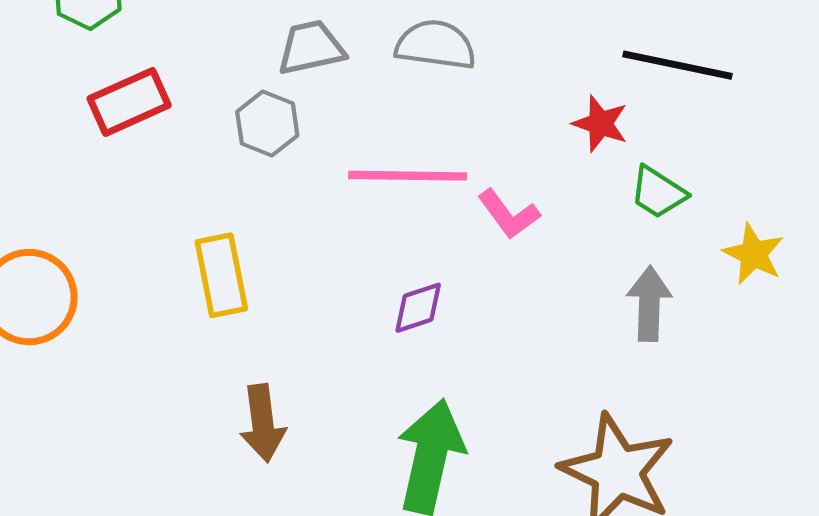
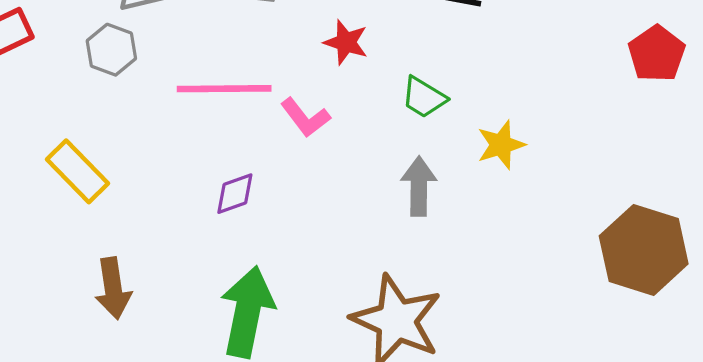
red star: (600, 124) -> (346, 42), moved
yellow star: (753, 254) -> (501, 145), turned 30
yellow rectangle: (221, 275) -> (77, 171), turned -32

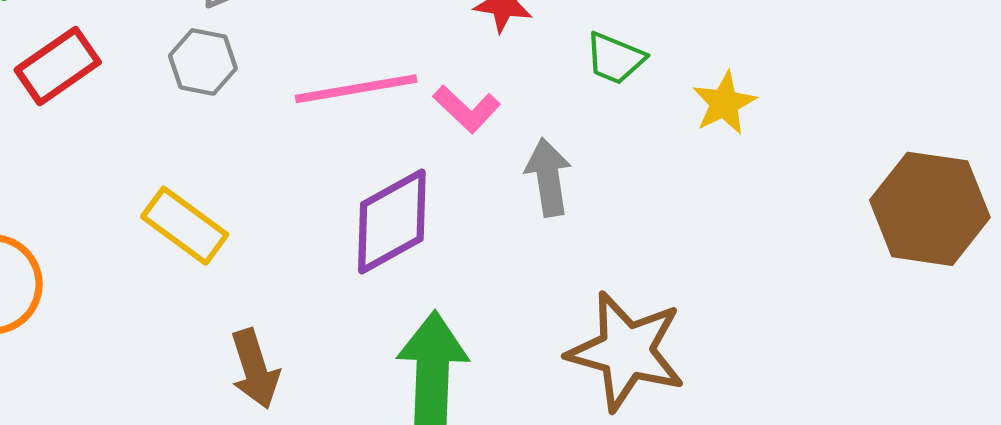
gray arrow: (419, 186) -> (548, 177), moved
purple diamond: (235, 194) -> (392, 222), size x1.8

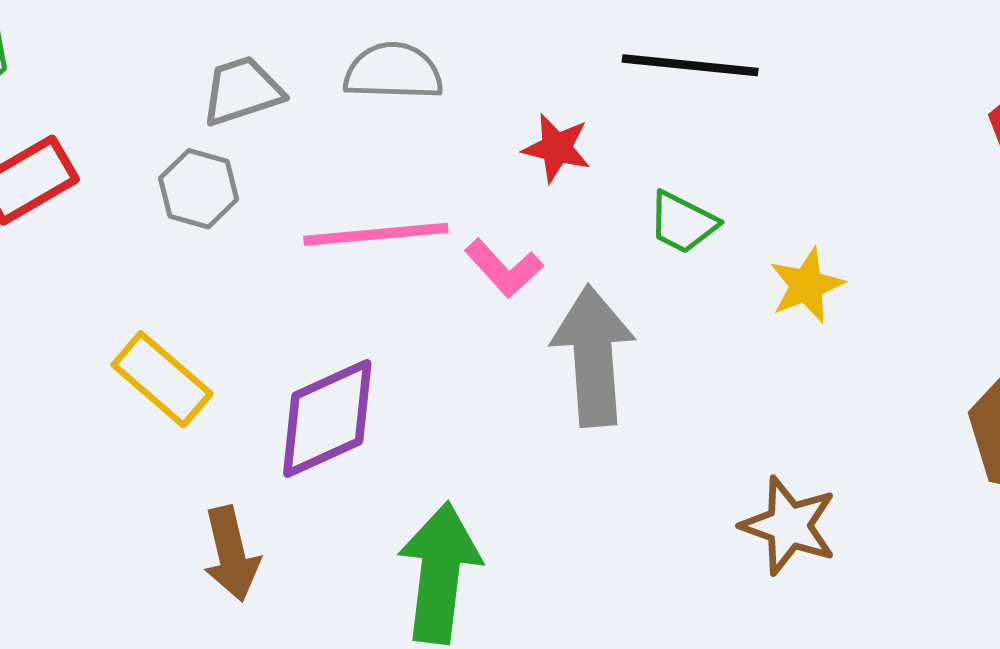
gray arrow: (548, 177) -> (593, 356), size x1.5
purple diamond: (392, 222) -> (327, 418), moved
brown star: (626, 351) -> (789, 526), moved, size x0.7

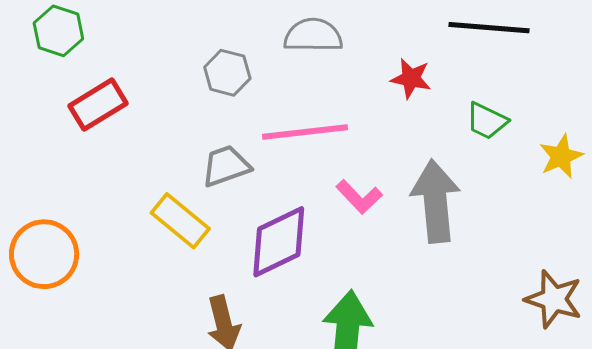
gray trapezoid: (242, 91) -> (226, 166), moved
gray hexagon: (199, 189) -> (227, 73), moved
pink L-shape: (504, 268) -> (359, 197), moved

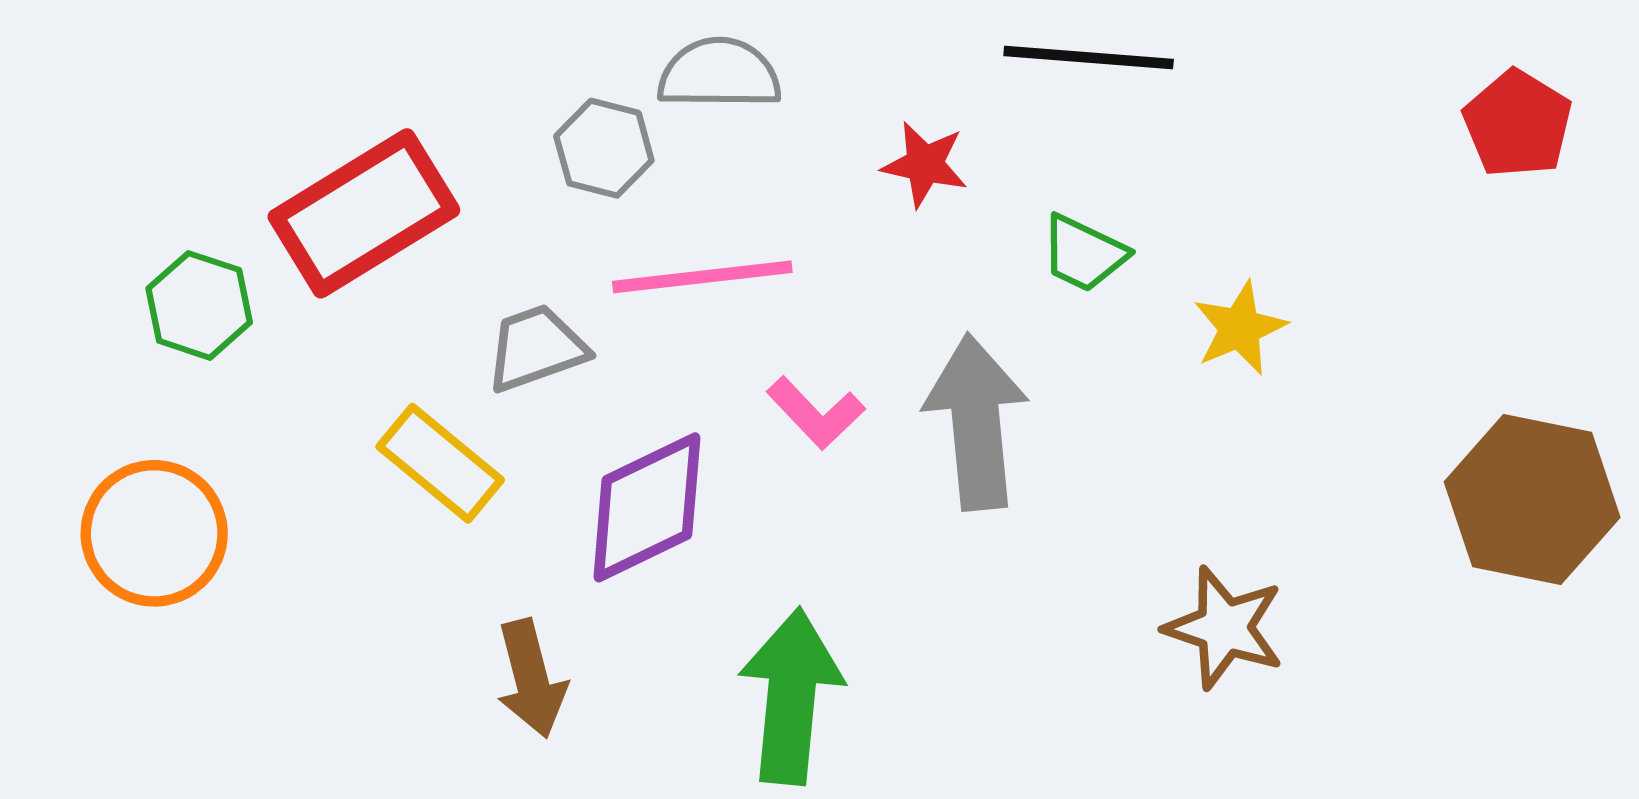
green hexagon: (58, 31) -> (199, 305), moved
gray hexagon: (227, 73) -> (604, 148), moved
red rectangle: (98, 105) -> (364, 213), moved, size x1.5

